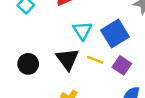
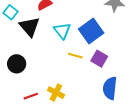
black triangle: (67, 59) -> (30, 27), moved

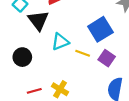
cyan triangle: (62, 31) -> (60, 42), moved, turned 42

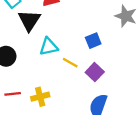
blue square: (100, 29) -> (93, 41), size x0.6
yellow cross: (60, 89) -> (40, 97), turned 35

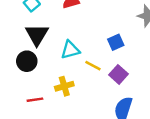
black triangle: (29, 20) -> (37, 35), moved
yellow cross: (40, 97) -> (64, 86), moved

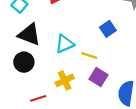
black triangle: (37, 35) -> (29, 34), turned -30
purple square: (118, 74) -> (99, 77), moved

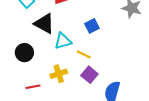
blue square: (108, 29) -> (92, 26), moved
black triangle: (29, 34) -> (44, 23), moved

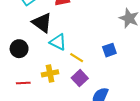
blue square: (92, 26) -> (109, 50), moved
cyan triangle: (63, 41) -> (58, 42), turned 36

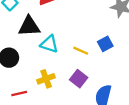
black triangle: (42, 23) -> (29, 26), turned -30
yellow line: (77, 58) -> (81, 51), moved

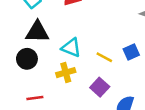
black triangle: (29, 26) -> (37, 32), moved
yellow cross: (46, 79) -> (66, 73), moved

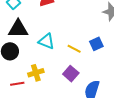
yellow cross: (66, 73) -> (36, 73), moved

